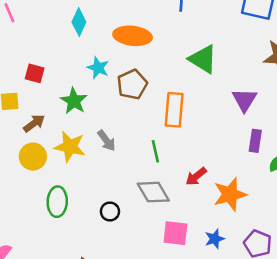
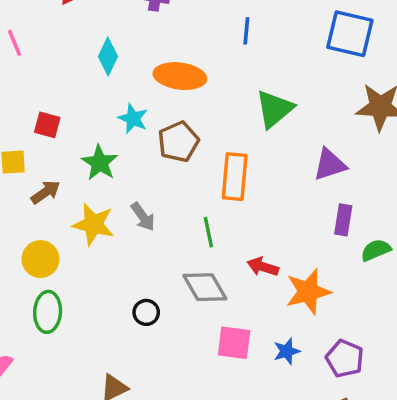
green triangle: (203, 59) -> (274, 109), turned 48
purple triangle: (245, 100) -> (330, 165), turned 40
yellow circle: (33, 157) -> (40, 259), moved
red arrow: (196, 176) -> (263, 267), turned 55
green ellipse: (57, 202) -> (48, 312), moved

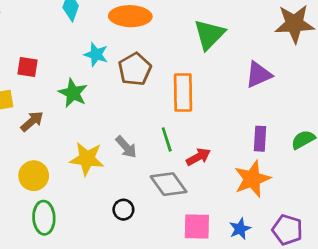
gray arrow: (143, 217) -> (126, 147), moved
purple rectangle: (343, 220) -> (260, 139), moved
yellow star: (93, 224) -> (87, 159), moved
red arrow: (263, 267) -> (198, 157), moved, turned 140

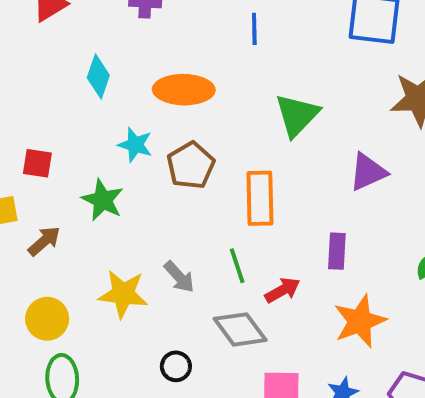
purple rectangle: (260, 139) -> (337, 251), moved

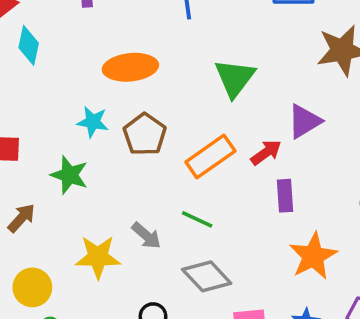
cyan diamond: (98, 76) -> (29, 45), moved
orange rectangle: (260, 198) -> (210, 157), turned 63
green line: (237, 266) -> (197, 219), turned -40
red arrow: (283, 290) -> (266, 152), moved

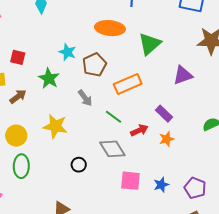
orange ellipse: (130, 67) -> (110, 28), moved
red arrow: (266, 152) -> (139, 130), moved
purple rectangle: (285, 196) -> (164, 114), turned -54
gray arrow: (146, 236) -> (85, 98), moved
orange star: (313, 256) -> (167, 139), moved, size x0.6

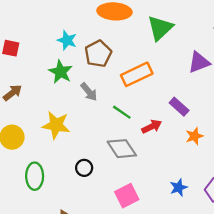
green star: (49, 78) -> (61, 72), moved
orange star: (167, 139) -> (194, 136), moved
green ellipse: (21, 166) -> (35, 176), moved
pink square: (130, 181) -> (127, 196), moved, turned -30

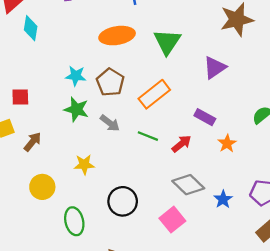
yellow star: (56, 125) -> (84, 164), size x0.7
gray diamond: (122, 149) -> (188, 185), moved
black circle: (84, 168) -> (123, 201), size x1.6

